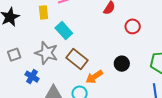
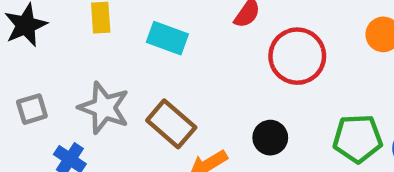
red circle: (133, 26) -> (297, 56), size x1.6
cyan rectangle: (64, 31) -> (167, 38), moved, turned -30

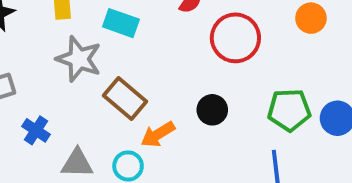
gray star: (104, 108) -> (79, 59), moved

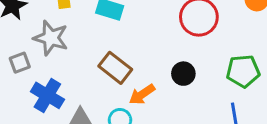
gray star: (79, 59) -> (51, 38), moved
blue cross: (36, 130) -> (47, 95), size x1.5

